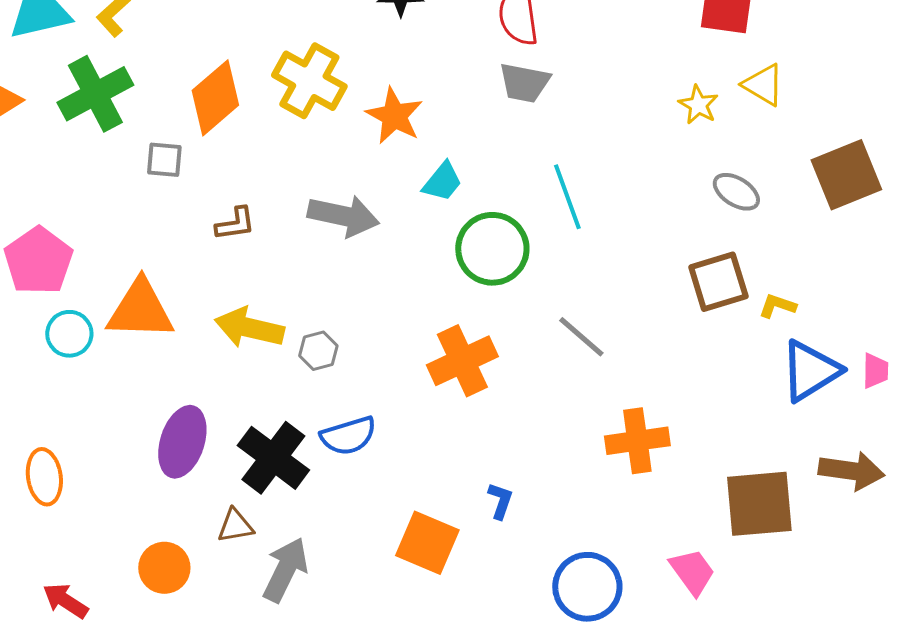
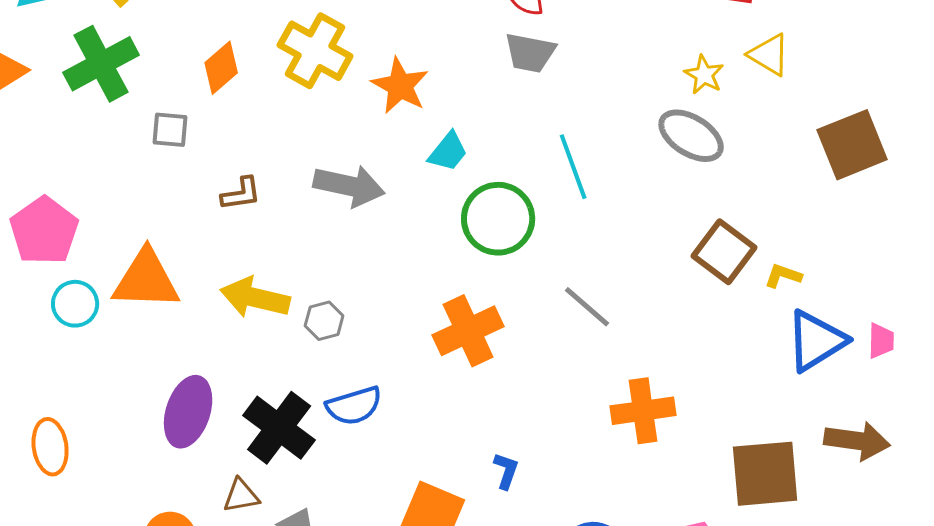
orange diamond: (215, 98) -> (221, 68), size x0.7
gray ellipse: (736, 192) -> (691, 136), moved, size x1.4
brown square: (718, 282) -> (724, 252), turned -36

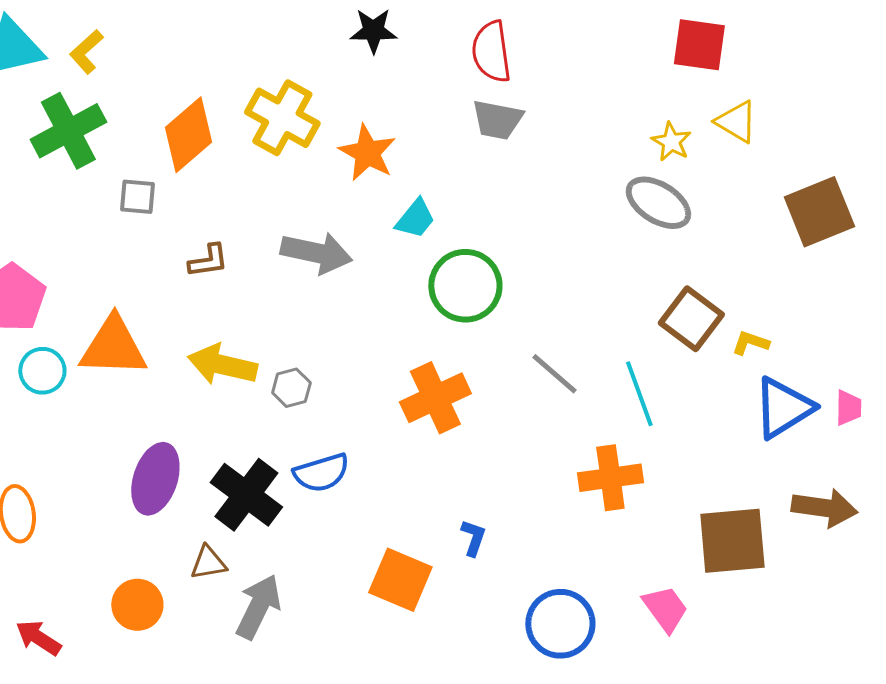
orange diamond: (221, 68) -> (188, 135), size x1.4
cyan line: (573, 167) -> (639, 394), moved

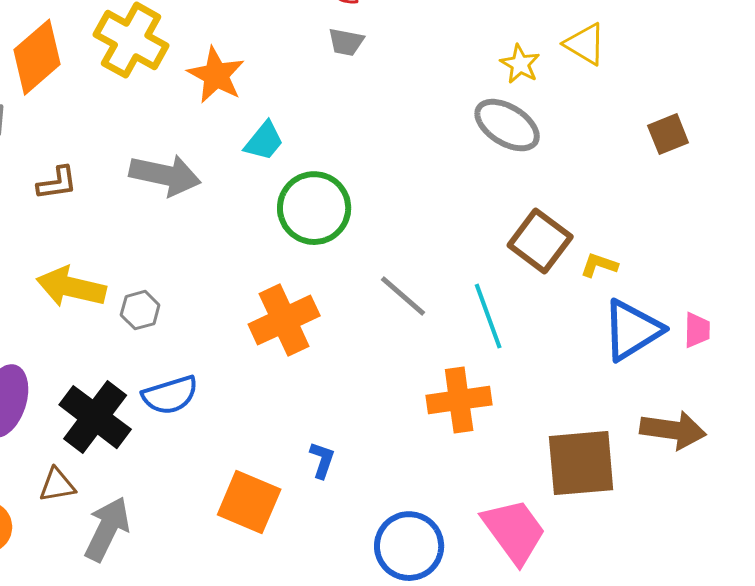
gray trapezoid: (497, 120) -> (346, 42), size x0.7
brown square: (819, 212) -> (668, 134), size x0.6
pink trapezoid: (665, 609) -> (514, 531), size x1.4

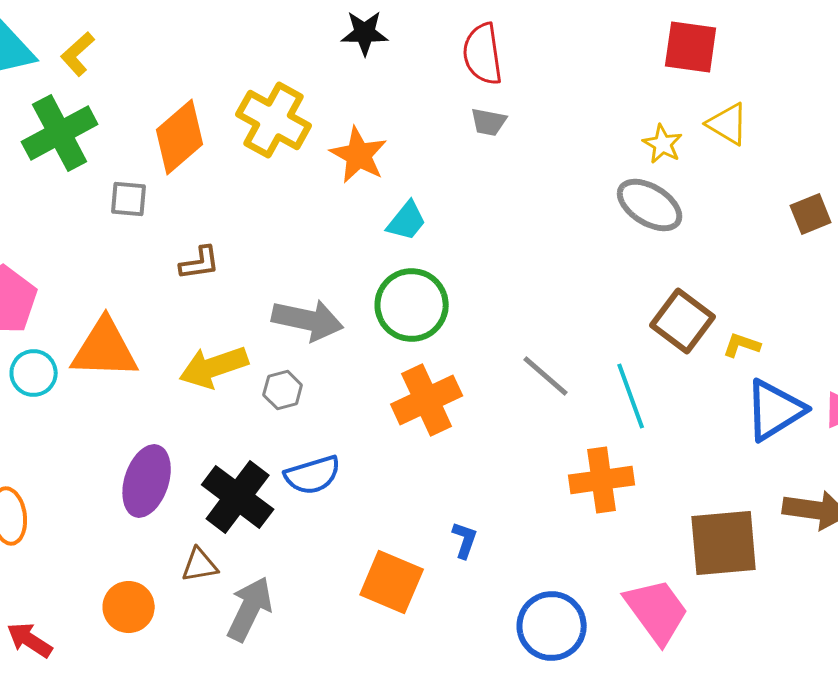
gray arrow: (165, 175) -> (308, 320), moved
green circle: (314, 208) -> (412, 305), moved
yellow arrow: (71, 287) -> (214, 367), turned -32

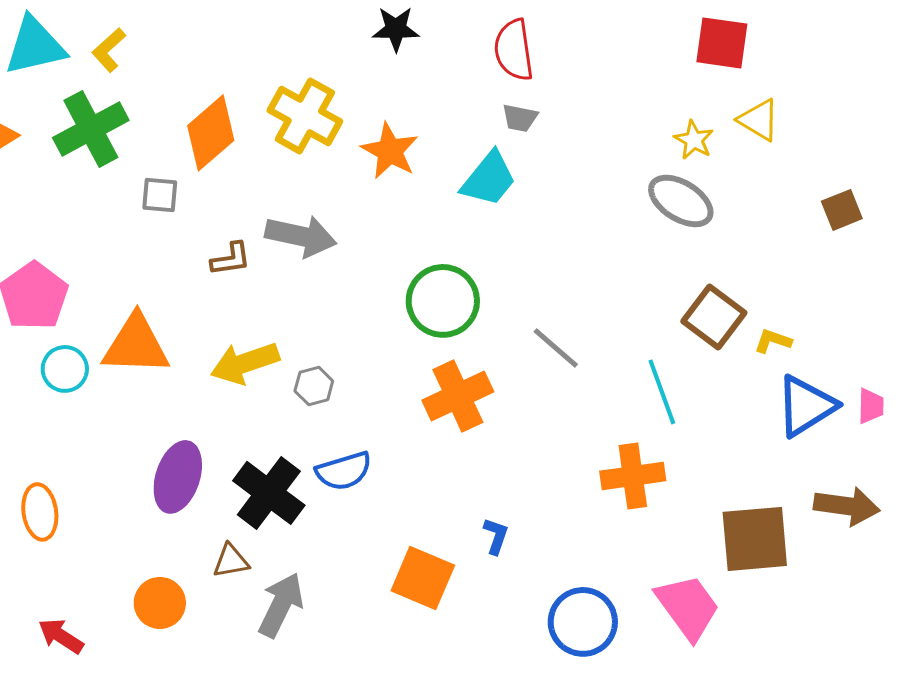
cyan trapezoid: (407, 221) -> (489, 179), moved, size x1.4
gray arrow: (308, 320) -> (301, 236), moved
gray line: (546, 376) -> (556, 348), moved

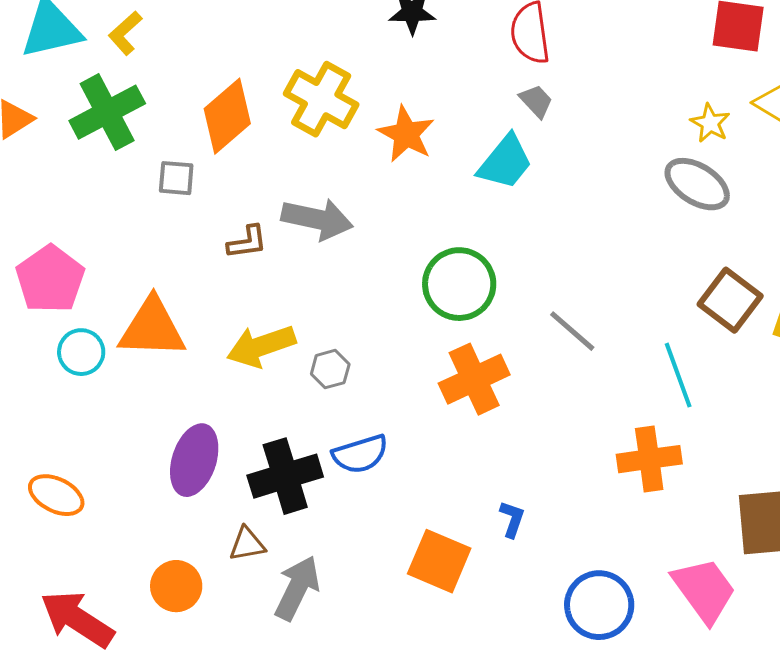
gray trapezoid: (520, 118) -> (536, 101), turned -144
black cross: (269, 493) -> (285, 476), turned 36
orange ellipse: (40, 512) -> (56, 495), turned -56
red arrow: (61, 636) -> (77, 619), size x1.6

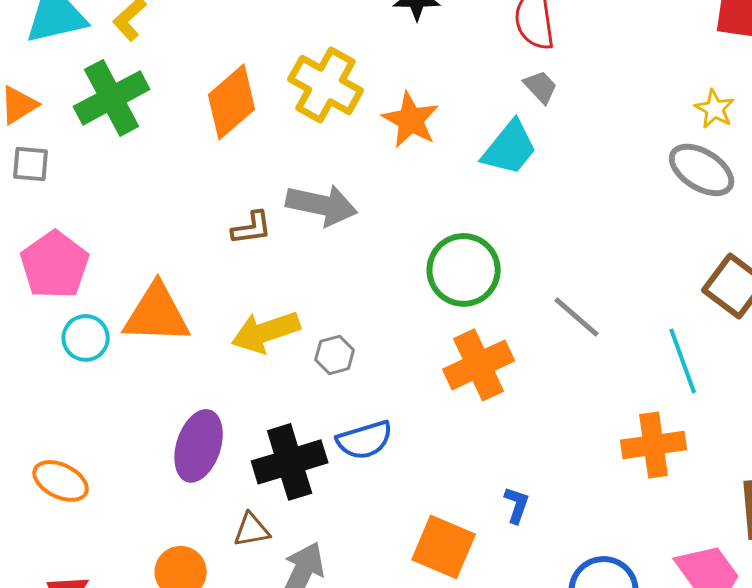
gray square: (176, 178) -> (31, 164), moved

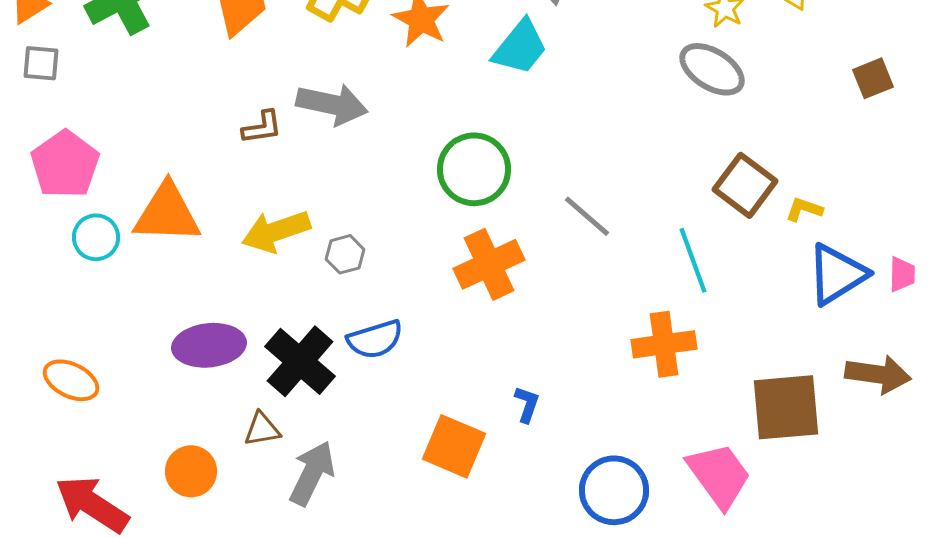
purple ellipse: (199, 446) -> (209, 345), turned 66
black cross: (290, 462) -> (300, 361), turned -32

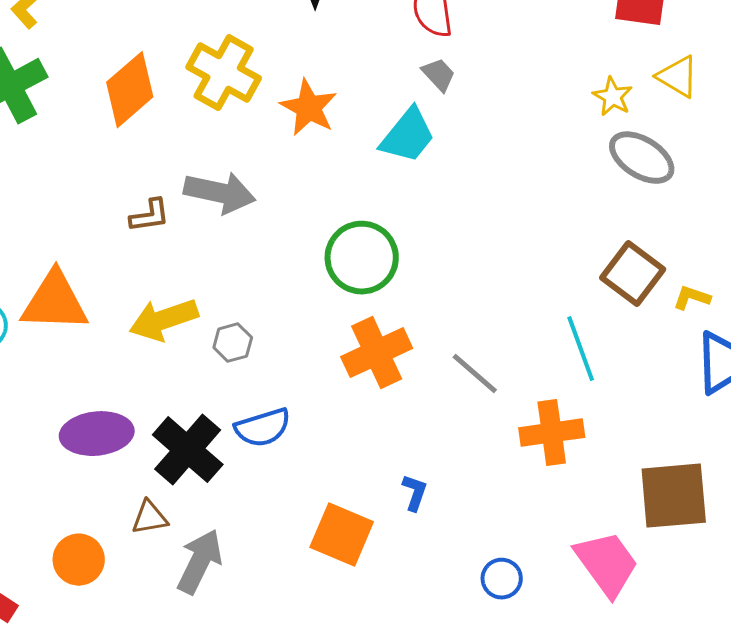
gray ellipse: (712, 69) -> (642, 158), moved
gray line: (587, 216) -> (475, 374), moved
blue circle: (614, 490) -> (502, 579), size x0.6

